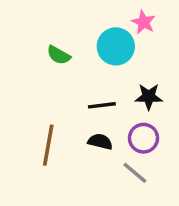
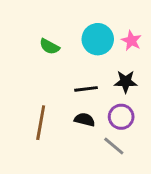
pink star: (143, 22) -> (131, 41), moved

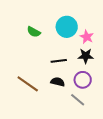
pink star: (131, 41) -> (87, 37), moved
brown line: (41, 123) -> (28, 84), turned -65

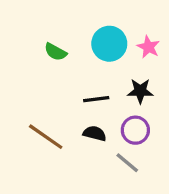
pink star: (87, 37) -> (148, 47), moved

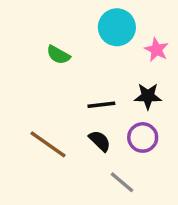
cyan circle: (109, 44) -> (117, 27), moved
black semicircle: (95, 133) -> (100, 141), turned 30
gray line: (127, 163) -> (122, 182), moved

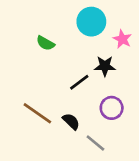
black star: (148, 96) -> (105, 66), moved
black line: (101, 105) -> (79, 82), turned -30
black semicircle: (100, 141) -> (71, 121), moved

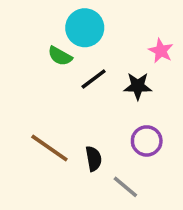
cyan circle: (91, 22) -> (85, 28), moved
black line: (79, 82) -> (94, 79), moved
black semicircle: (71, 121) -> (94, 159), turned 36

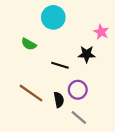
green semicircle: (60, 56) -> (29, 44), moved
black line: (94, 79) -> (60, 65), moved, turned 54
purple circle: (147, 141) -> (78, 90), moved

